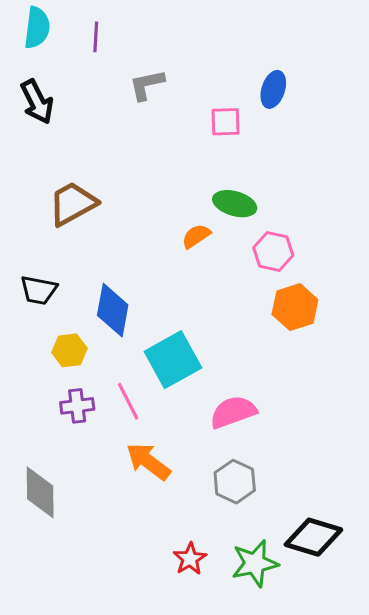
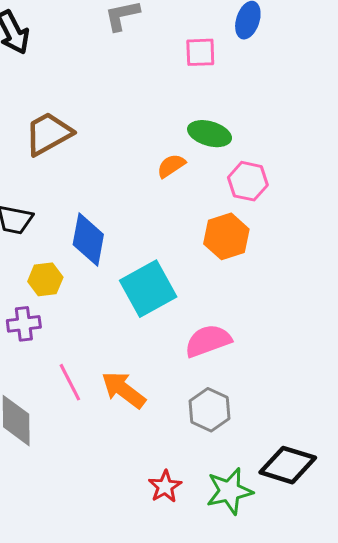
orange hexagon: (295, 307) -> (226, 236), moved
pink line: (128, 401) -> (70, 382), moved
purple cross: (77, 406) -> (24, 324), moved

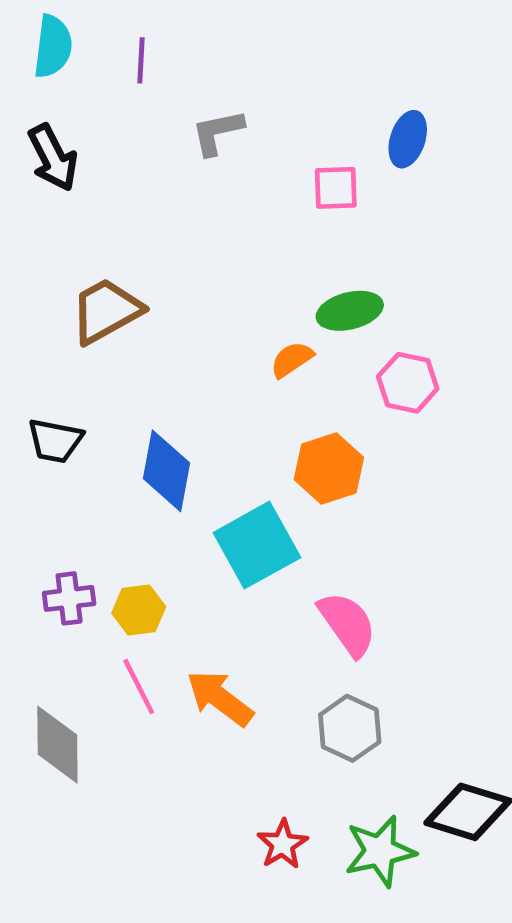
green ellipse: (210, 134) -> (350, 311), turned -30
orange hexagon: (226, 236) -> (329, 469), moved
yellow hexagon: (45, 279) -> (139, 610), moved
pink semicircle: (208, 341) -> (347, 624), turned 75

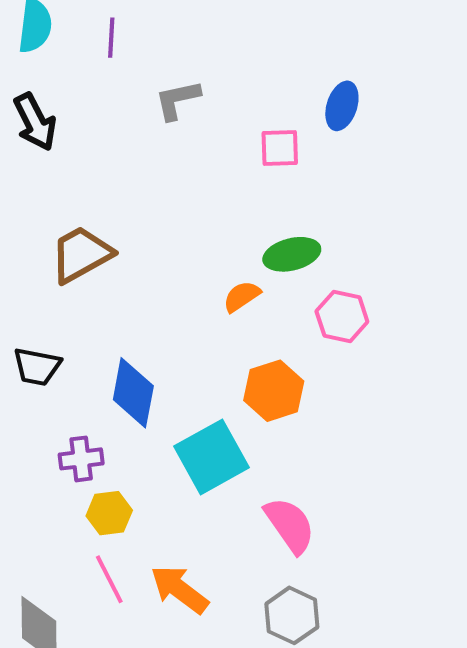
purple cross: (69, 598) -> (81, 459), moved

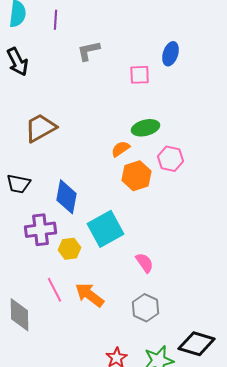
orange hexagon: (274, 391) -> (137, 176), moved
purple cross: (81, 459) -> (41, 230), size x1.4
yellow hexagon: (109, 513) -> (70, 249), moved
pink semicircle: (290, 525) -> (145, 263), size x0.7

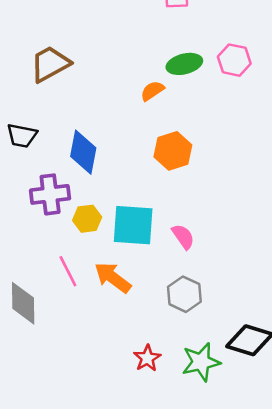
pink hexagon: (171, 159) -> (234, 60), moved
orange hexagon: (137, 176) -> (173, 151), moved
cyan square: (106, 229) -> (133, 225), moved, turned 33

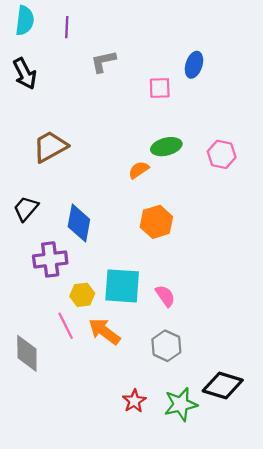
pink hexagon: (234, 60) -> (222, 154), moved
black trapezoid: (22, 136) -> (26, 209), turned 120
yellow hexagon: (87, 219) -> (82, 295), moved

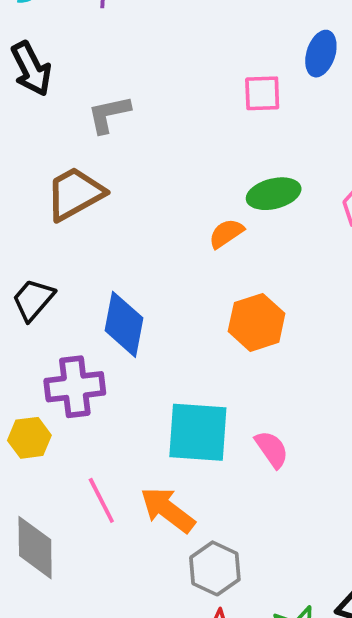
gray L-shape: (103, 61) -> (109, 114), moved
yellow hexagon: (82, 295) -> (29, 438), moved
gray hexagon: (166, 346) -> (215, 568), moved

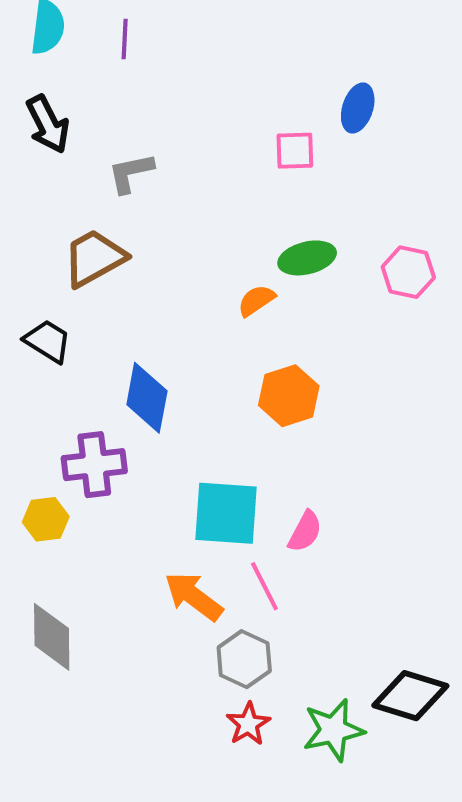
black trapezoid: (33, 300) -> (48, 341), moved, turned 81
pink semicircle: (272, 449) -> (305, 531), turned 63
pink line: (101, 500) -> (264, 586), moved

